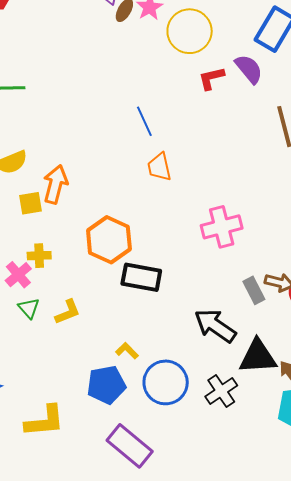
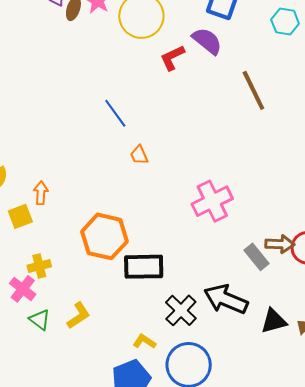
orange trapezoid: (159, 167) -> (139, 155), size x0.7
orange arrow: (55, 184) -> (41, 193), size x0.6
black triangle: (258, 357) -> (274, 321), size x0.7
black cross: (221, 391) -> (181, 310), moved

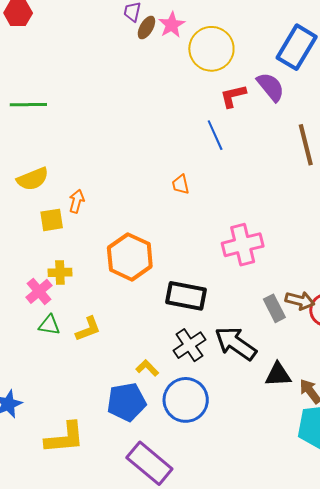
blue line: (115, 113) -> (215, 135), moved
black rectangle: (144, 267) -> (186, 296), moved
green triangle: (40, 320) -> (49, 325), turned -40

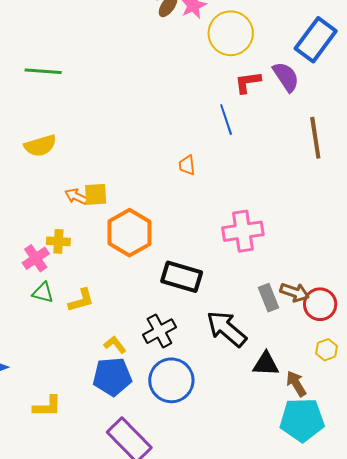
orange arrow: (77, 201) -> (76, 196), moved, turned -85
yellow square: (52, 220) -> (96, 194), moved
black cross: (189, 345) -> (159, 331), moved
yellow L-shape: (147, 368) -> (115, 345), moved
yellow L-shape: (65, 438) -> (47, 406), size x0.7

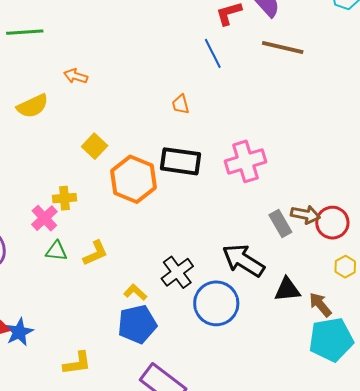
brown line: (315, 138) -> (283, 47), moved, turned -60
yellow square: (96, 194) -> (95, 146), turned -35
orange arrow: (76, 196) -> (76, 76), moved
black rectangle: (182, 277) -> (180, 161), moved
blue circle: (171, 380) -> (216, 303), moved

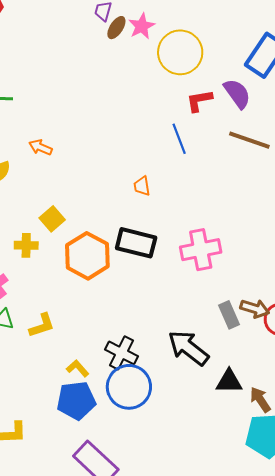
yellow cross: (64, 198) -> (26, 245), moved
black cross: (177, 272) -> (121, 353), turned -32
blue circle: (216, 303) -> (129, 387), moved

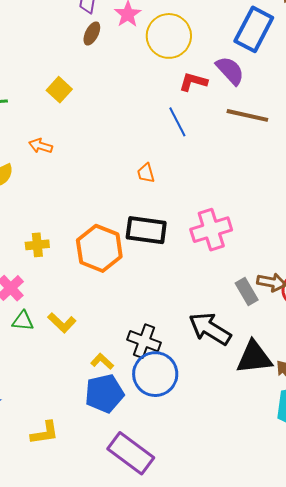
brown ellipse: (116, 28) -> (92, 33), moved
red L-shape: (199, 101) -> (193, 82), turned 32
yellow square: (52, 219) -> (59, 90), moved
yellow L-shape: (42, 325) -> (62, 323), turned 68
black triangle: (229, 381) -> (254, 357), size x1.4

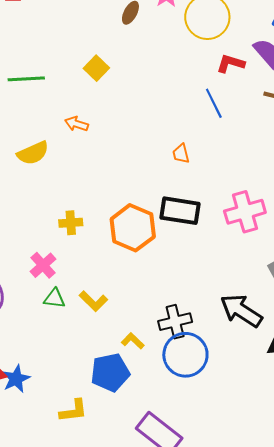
black cross: (144, 341) -> (175, 322), turned -36
blue pentagon: (104, 393) -> (110, 372), moved

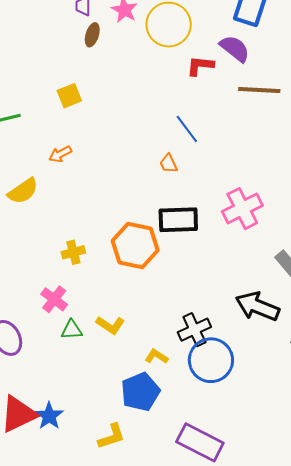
yellow square: (96, 68) -> (69, 96), turned 35
blue line: (214, 103) -> (187, 129), moved
orange arrow: (76, 124) -> (60, 154), turned -35

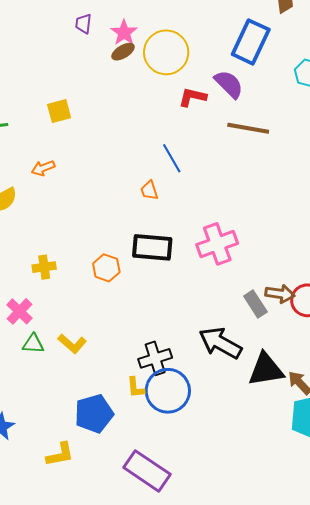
brown ellipse: (92, 35) -> (123, 52), moved, turned 35
orange hexagon: (135, 246) -> (106, 268), size x0.6
yellow L-shape: (157, 357) -> (136, 387), moved, turned -135

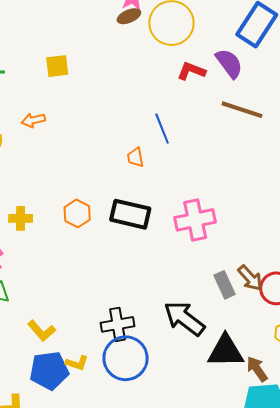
orange hexagon: (106, 268) -> (77, 213), moved
brown arrow: (280, 294) -> (250, 278), turned 32
yellow L-shape: (72, 344) -> (42, 331), moved
yellow L-shape: (136, 387) -> (77, 363), moved, turned -75

